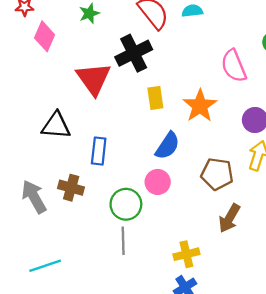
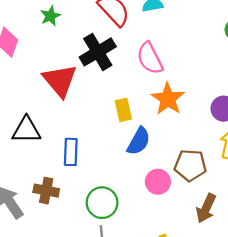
pink semicircle: (234, 66) -> (150, 58), moved
yellow rectangle: (155, 98) -> (123, 110), moved
pink circle: (158, 182) -> (158, 182), moved

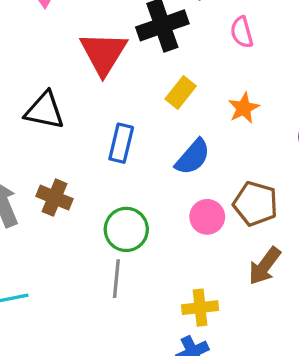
pink semicircle: (150, 58) -> (242, 32), moved, size x0.7
orange star: (168, 99) -> (244, 108), size x0.7
yellow rectangle: (123, 110) -> (181, 92), moved, turned 40
blue rectangle: (71, 152) -> (121, 143), moved

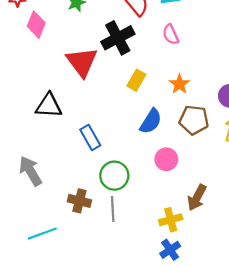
blue rectangle: (121, 143) -> (90, 138), moved, turned -35
brown cross: (54, 198) -> (79, 201), moved
brown pentagon: (255, 204) -> (194, 120), moved
brown arrow: (265, 266) -> (197, 198), moved

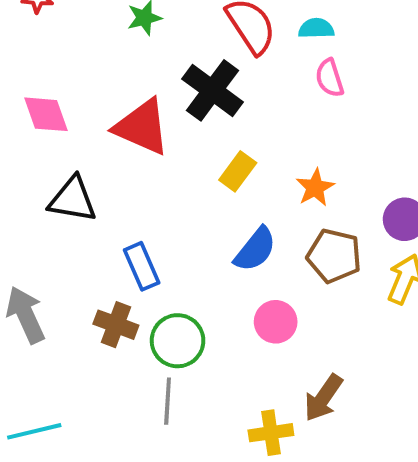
pink diamond: (36, 25) -> (46, 114), moved, turned -48
pink semicircle: (171, 34) -> (330, 78), moved
black cross: (118, 38) -> (212, 90), turned -32
red triangle: (82, 62) -> (142, 127), turned -36
brown cross: (79, 201) -> (116, 325), moved

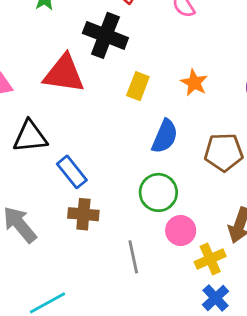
brown pentagon: (334, 256) -> (224, 152), moved
blue rectangle: (142, 266) -> (72, 172), moved
pink circle: (276, 322) -> (181, 230), moved
green circle: (178, 341) -> (158, 192), moved

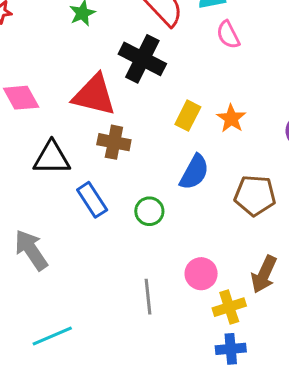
yellow rectangle: (138, 86) -> (188, 116), moved
green circle: (158, 192) -> (149, 211), moved, size x0.7
brown cross: (83, 214) -> (114, 142), moved
blue cross: (216, 298) -> (231, 349), turned 32

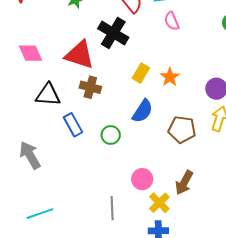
gray line: (148, 297) -> (112, 208), moved
yellow cross: (229, 307) -> (159, 203), turned -30

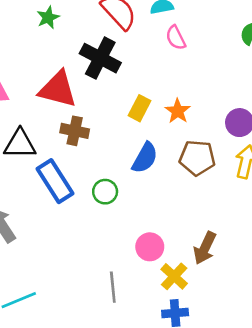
blue rectangle: (73, 125) -> (55, 181), size x1.4
brown pentagon: (182, 129) -> (197, 158), moved

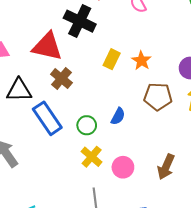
brown cross: (75, 131) -> (61, 78), turned 30
blue semicircle: (145, 158) -> (118, 116), moved, size x0.7
yellow cross: (174, 276) -> (92, 157), moved

